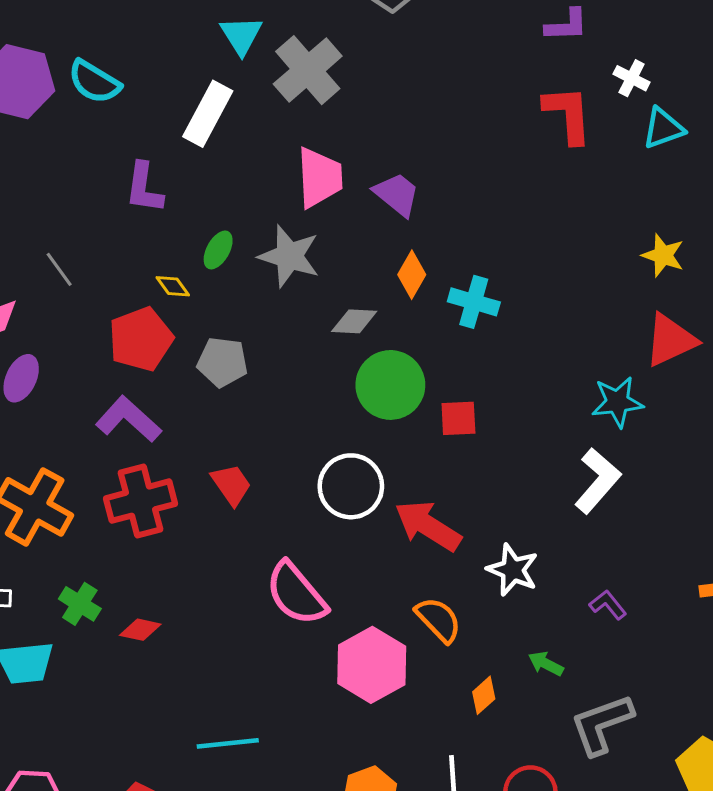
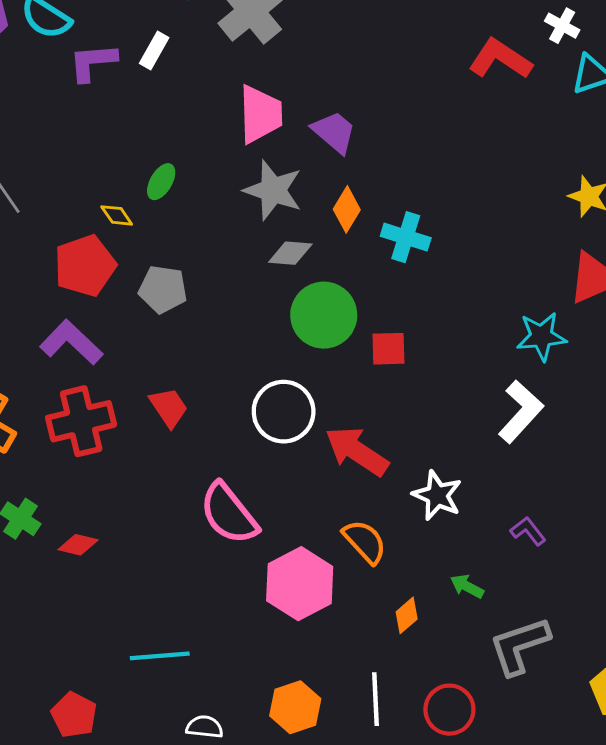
white rectangle: (208, 114) -> (154, 51), size x0.6
red L-shape: (568, 114) -> (500, 59), turned -54
purple L-shape: (144, 188) -> (93, 62), moved, turned 76
gray star: (289, 256) -> (273, 190), moved

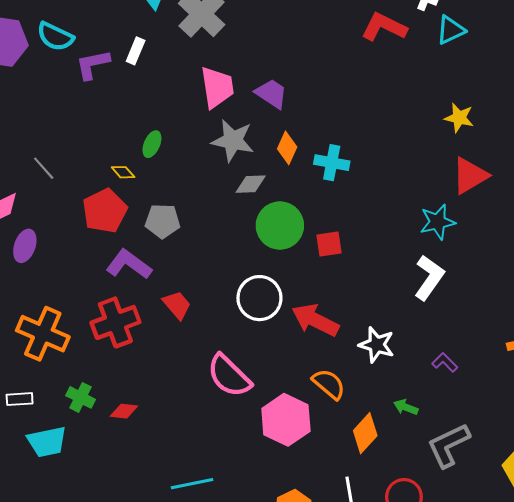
purple L-shape: (71, 342) -> (129, 264), moved
orange diamond: (407, 615) -> (365, 433), size x1.5

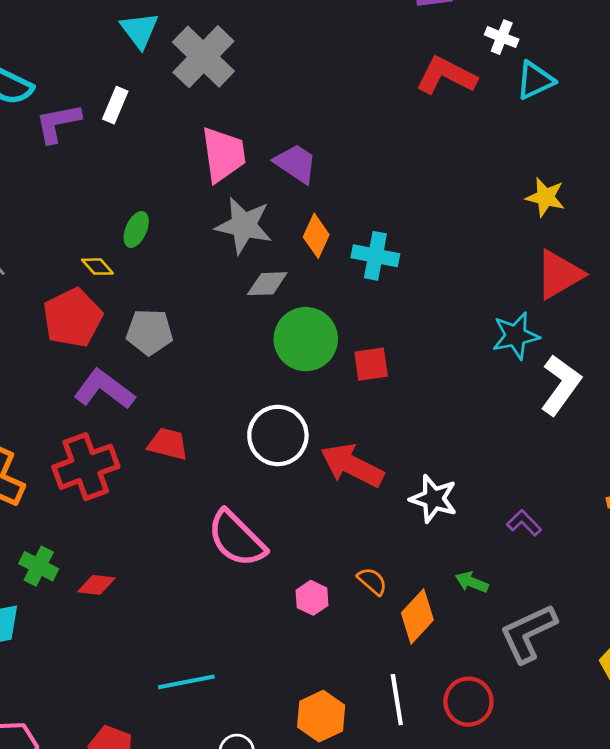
white L-shape: (429, 277) -> (561, 385), moved
red trapezoid: (177, 305) -> (168, 444), turned -36
orange semicircle: (329, 384) -> (372, 581), moved, size x0.7
pink hexagon: (286, 420) -> (312, 598), size x0.5

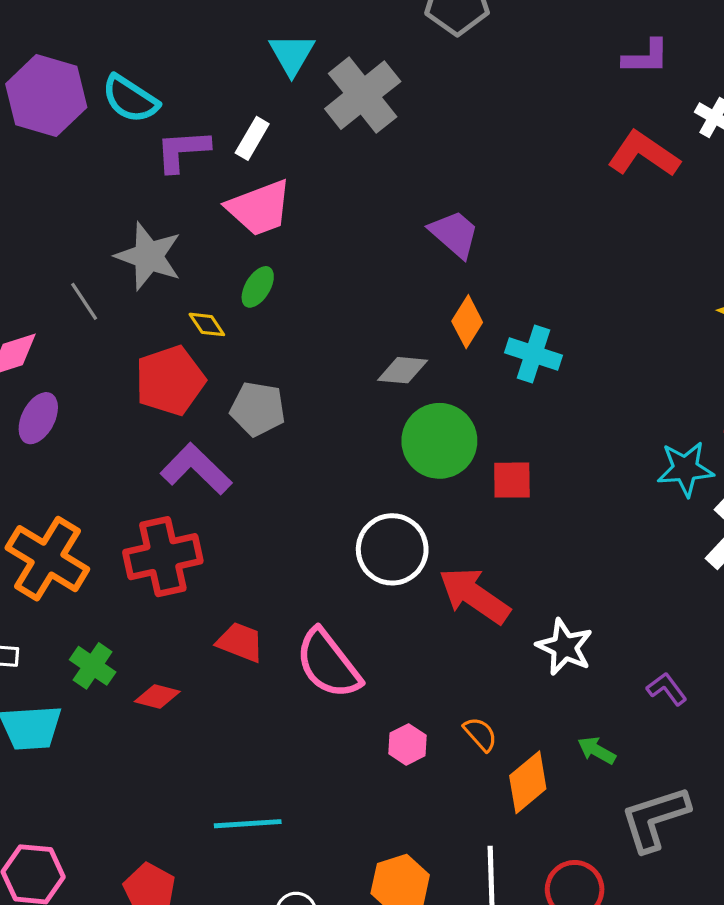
pink trapezoid: (223, 154) -> (259, 208), moved, turned 70
gray star: (244, 225) -> (149, 256), moved
red trapezoid: (168, 444) -> (240, 642), moved

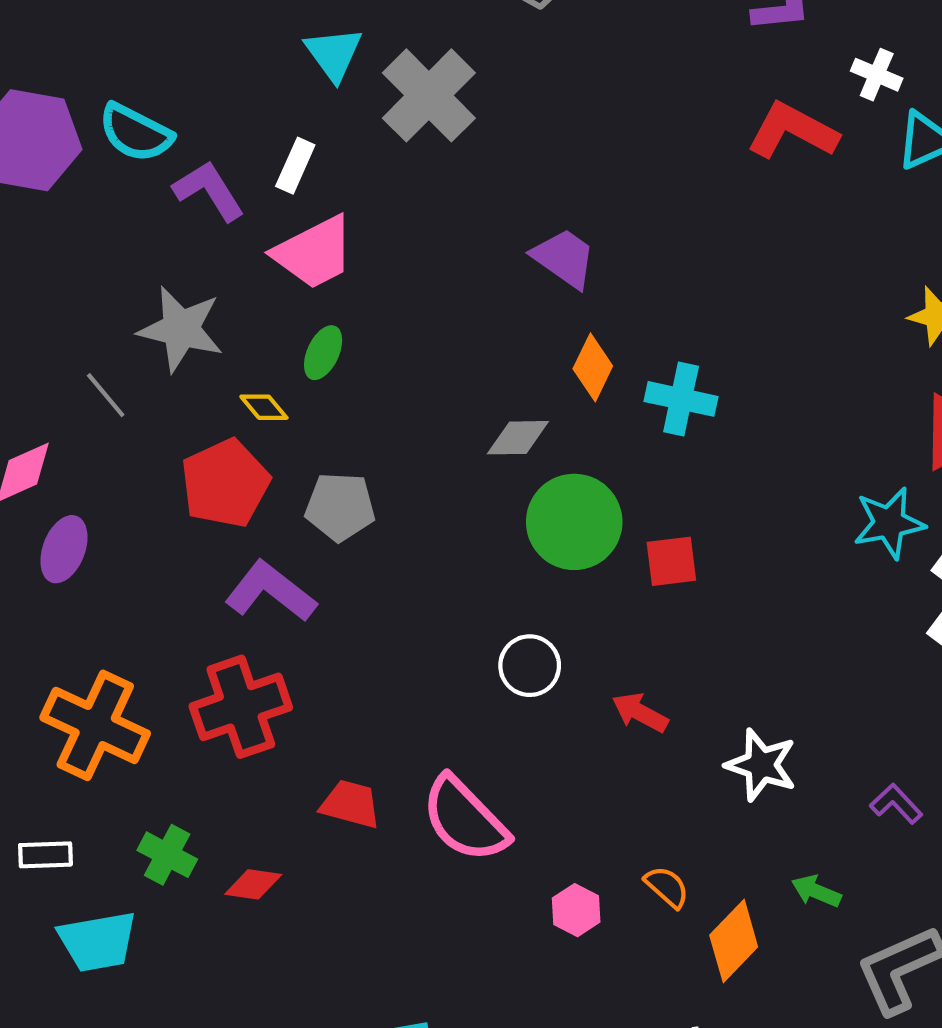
purple L-shape: (182, 150) -> (209, 191), turned 68
white circle: (392, 549) -> (530, 666), size x0.7
red arrow: (474, 595) -> (640, 713), size x0.6

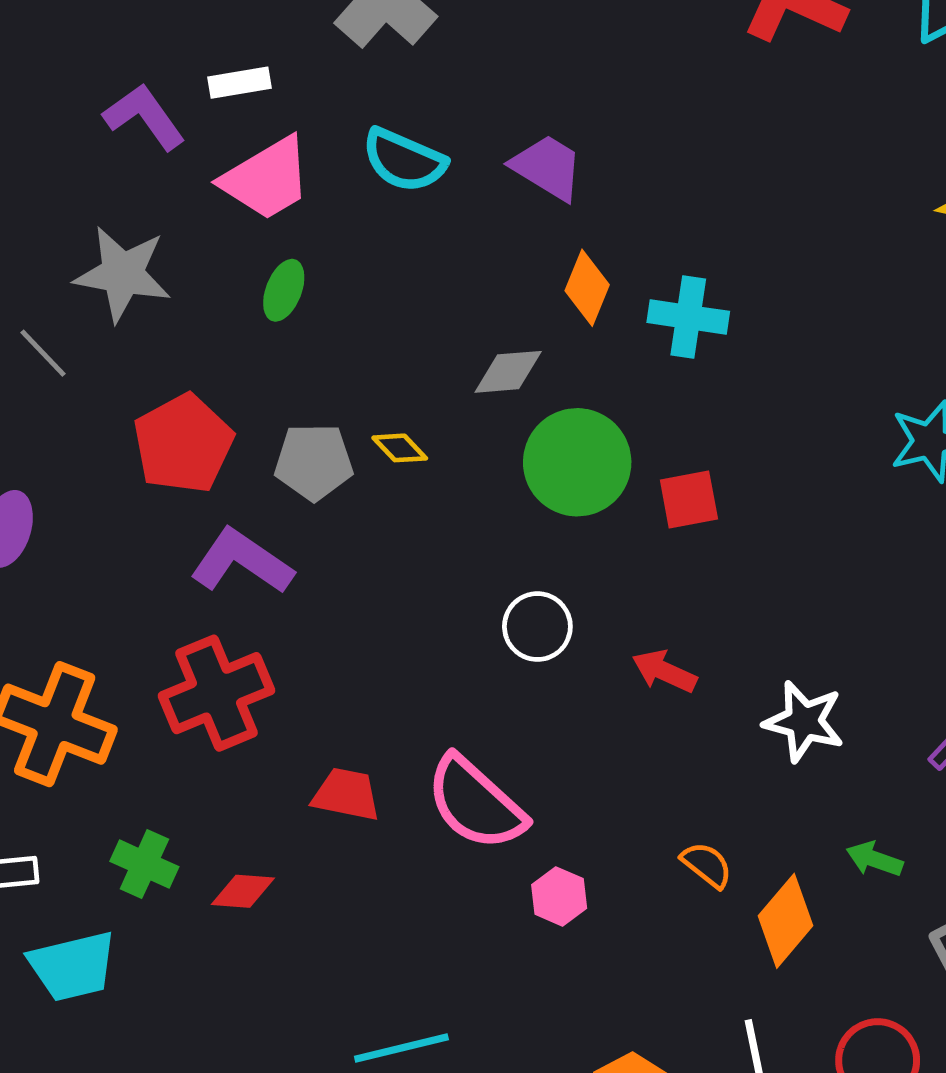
cyan semicircle: (136, 133) -> (404, 160), moved
white rectangle: (295, 166) -> (239, 83), turned 60
yellow diamond: (264, 407) -> (400, 448), moved
pink hexagon: (576, 910) -> (559, 896), moved

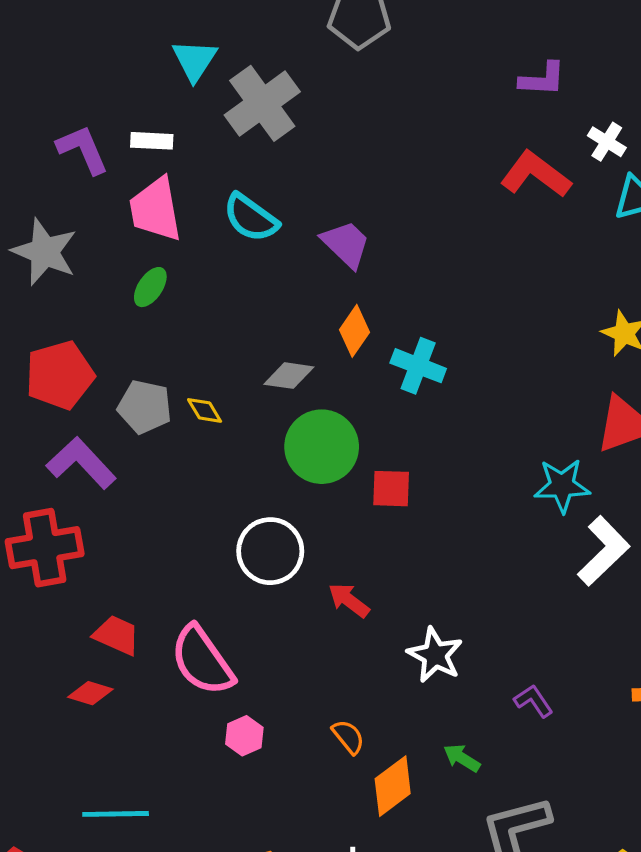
pink trapezoid: (266, 179) -> (155, 209), turned 98
white circle: (537, 627) -> (270, 551), size x1.4
red diamond: (243, 891) -> (90, 693), moved

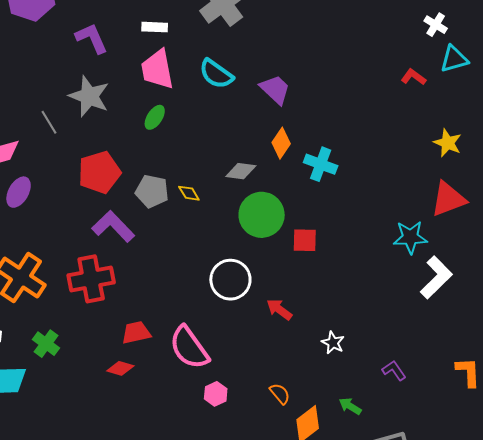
purple L-shape: (83, 149) -> (92, 38), moved
red L-shape: (536, 174) -> (414, 77), moved, size x0.6
red trapezoid: (117, 635) -> (136, 333), turned -36
white star: (435, 655) -> (333, 343), size x0.7

